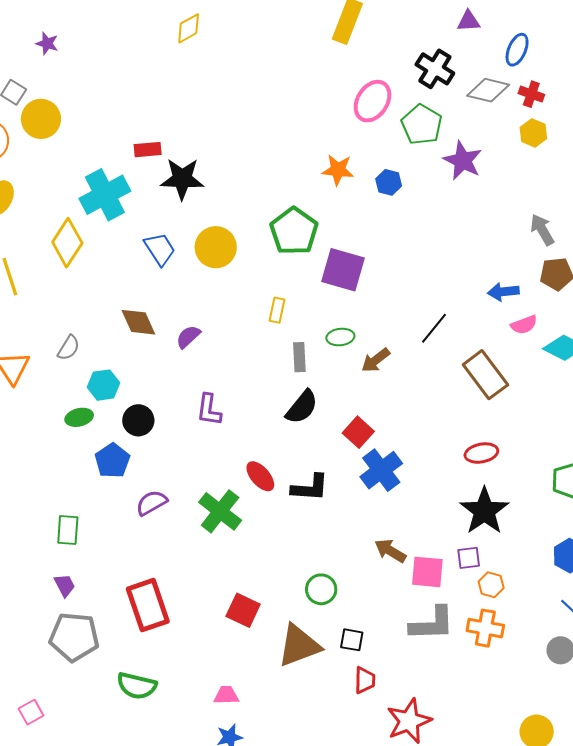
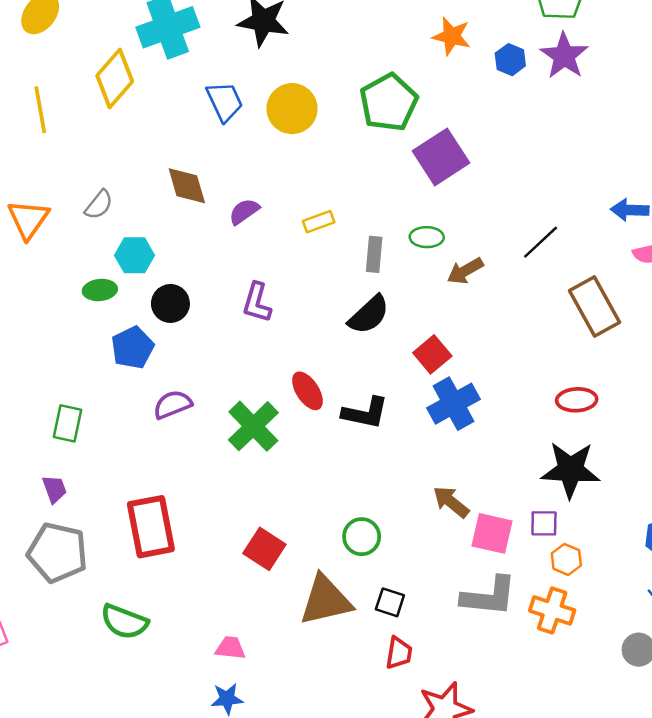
purple star: (463, 161) -> (564, 56), moved
purple square: (343, 270) -> (441, 157), turned 33
yellow rectangle: (277, 310) -> (319, 222), moved, turned 50
black star: (484, 511) -> (571, 470), turned 30

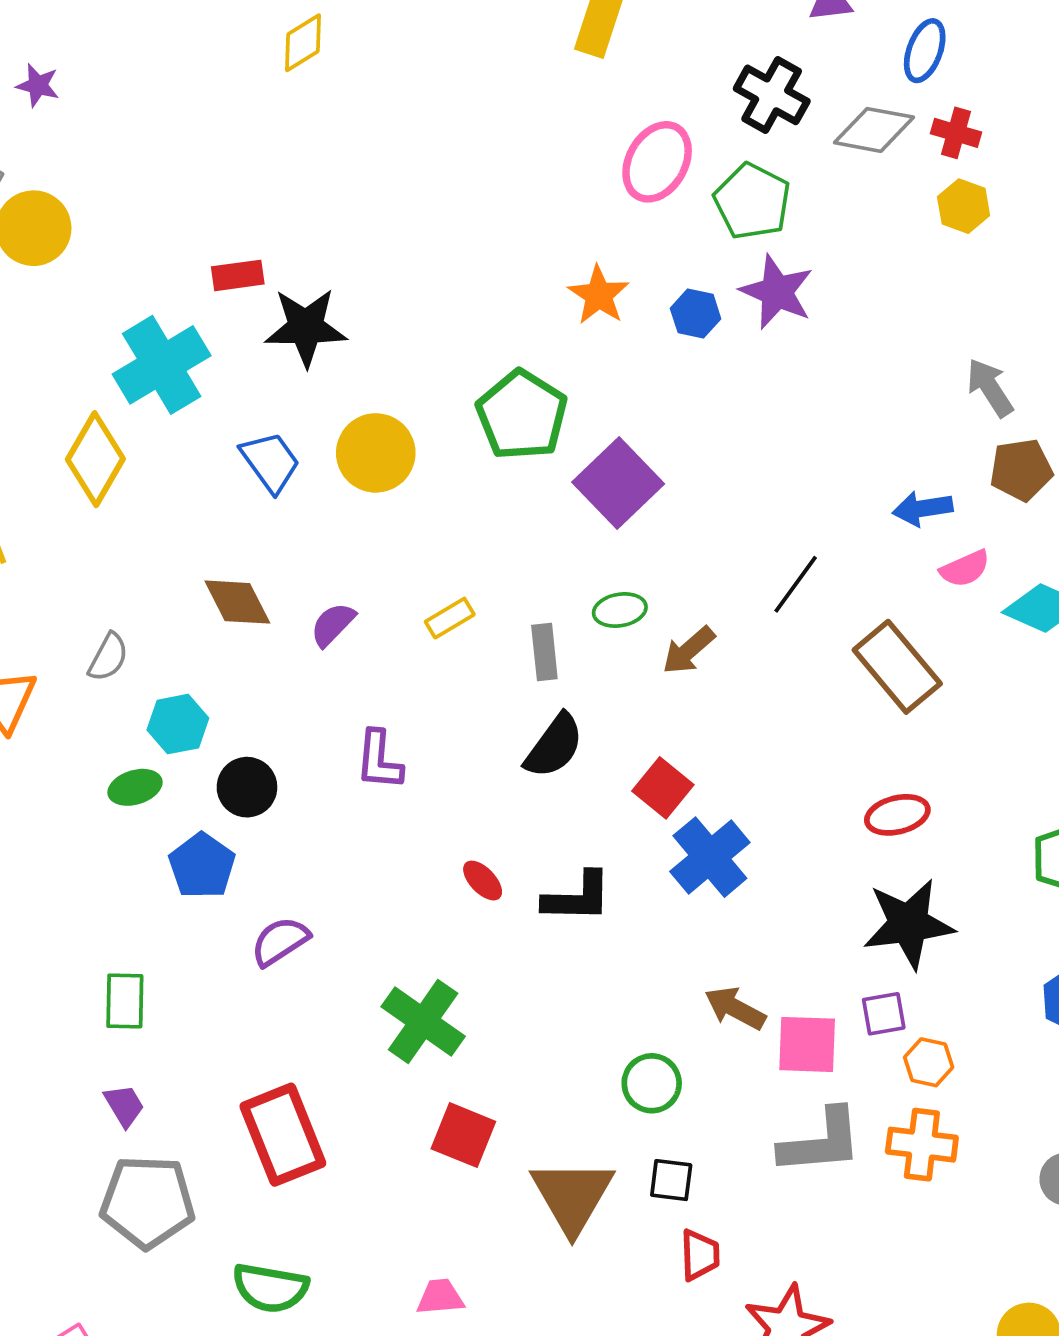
orange star: (452, 36) -> (599, 295), turned 30
red ellipse: (307, 391) -> (483, 881), size x0.7
green cross: (253, 426) -> (423, 1021), moved
green circle: (362, 537) -> (652, 1083), moved
brown triangle: (326, 600) -> (572, 1196), turned -36

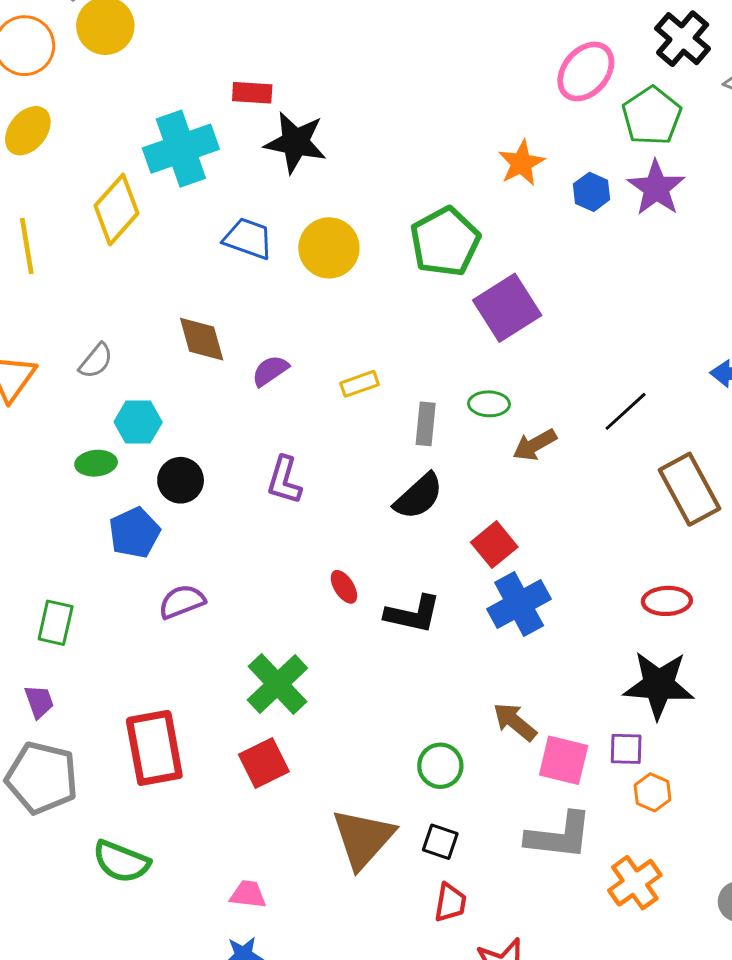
blue trapezoid: (270, 462) -> (248, 239), turned -46
red square: (463, 1135) -> (264, 763), moved, turned 30
orange cross: (922, 1145) -> (635, 883), moved, turned 36

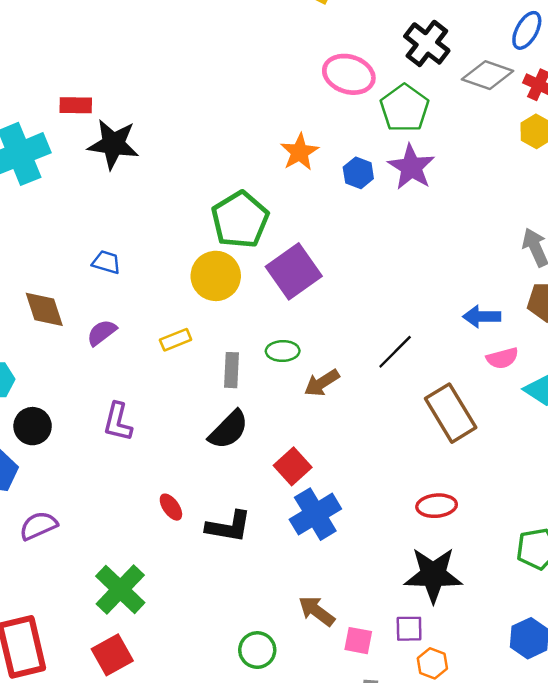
pink ellipse: (586, 71) -> (349, 74), turned 69
blue trapezoid: (248, 239) -> (106, 262), moved, size x0.7
yellow circle: (329, 248) -> (216, 276), moved
pink square: (564, 760) -> (358, 641), size x0.7

